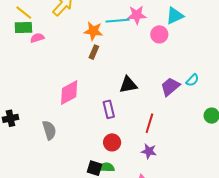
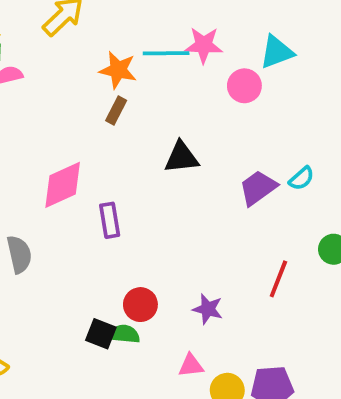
black triangle: (128, 85) -> (181, 157), moved
purple rectangle: (109, 109) -> (110, 220), moved
red line: (149, 123) -> (278, 279), moved
red circle: (112, 142) -> (140, 305), moved

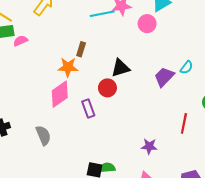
orange star: (118, 70) -> (68, 67), moved
red circle: (140, 305) -> (107, 88), moved

